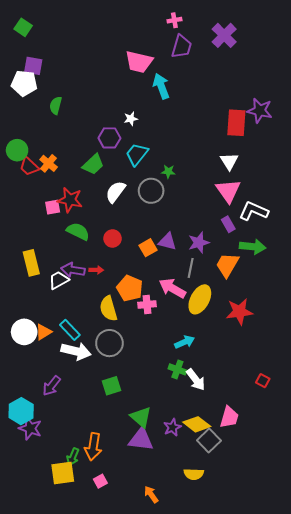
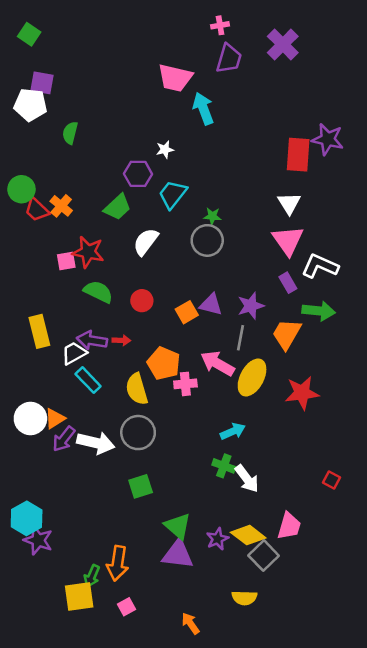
gray circle: (151, 191) -> (207, 240), moved
cyan rectangle: (70, 330) -> (88, 380), moved
purple arrow: (52, 386) -> (64, 439), moved

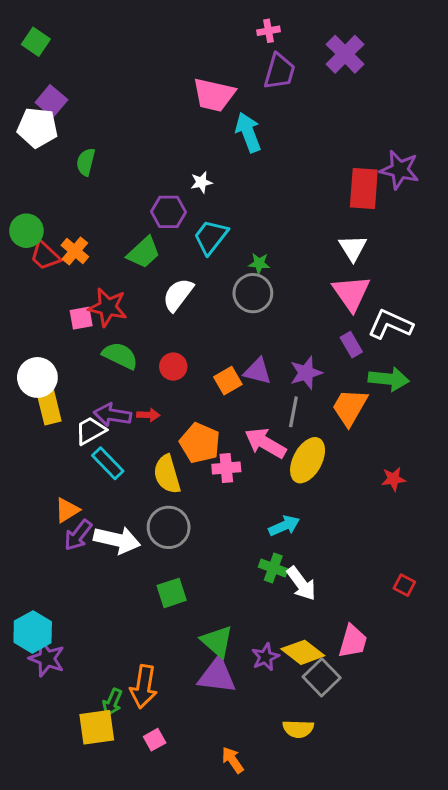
purple square: (42, 83) -> (51, 101), turned 30
red star: (302, 393) -> (393, 479), moved, size x0.6
white circle: (30, 418) -> (37, 377), moved

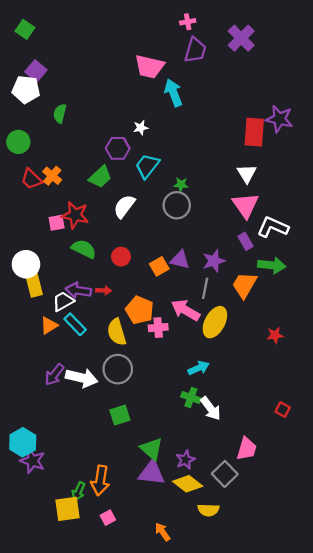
green circle: (26, 231) -> (18, 142), moved
orange triangle: (67, 510) -> (49, 325), moved
yellow diamond: (303, 652) -> (188, 484), moved

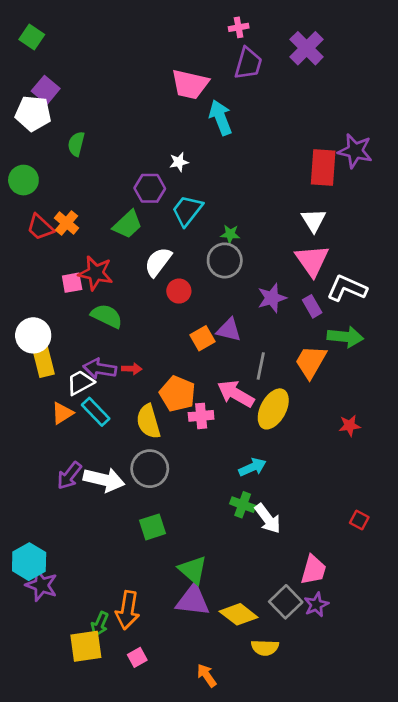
red circle: (121, 257) -> (179, 291), moved
purple star: (214, 261) -> (272, 298), moved
purple star: (185, 460) -> (316, 605), moved

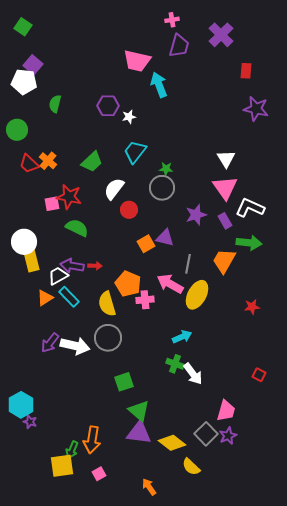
red rectangle: (323, 168) -> (246, 71), moved, size x0.6
purple hexagon: (150, 188) -> (108, 106), moved
green square: (153, 527) -> (124, 382), moved
purple star: (42, 585) -> (30, 422), size x0.6
yellow semicircle: (265, 648) -> (191, 467), turned 42

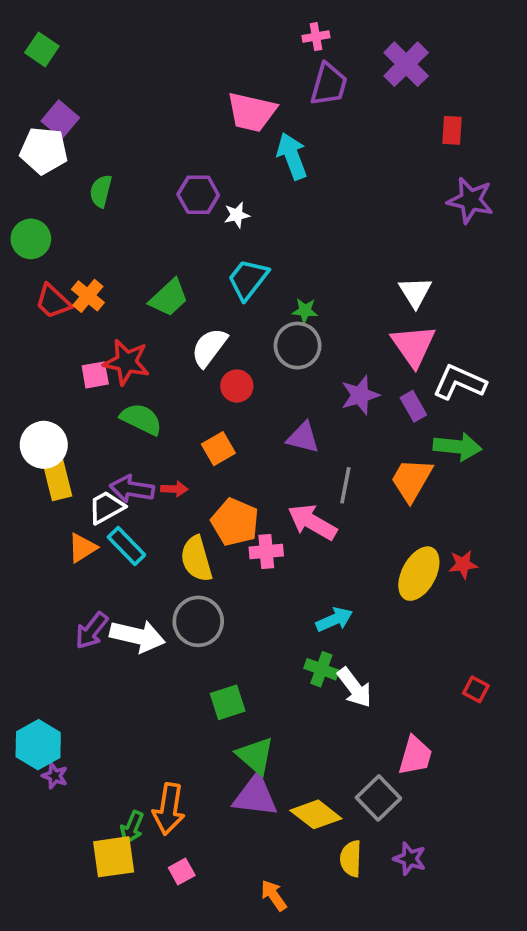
orange square: (146, 244) -> (218, 449), moved
yellow ellipse: (197, 295) -> (419, 574), moved
purple star: (228, 436) -> (410, 859), moved, turned -30
yellow semicircle: (191, 467) -> (351, 859), turned 48

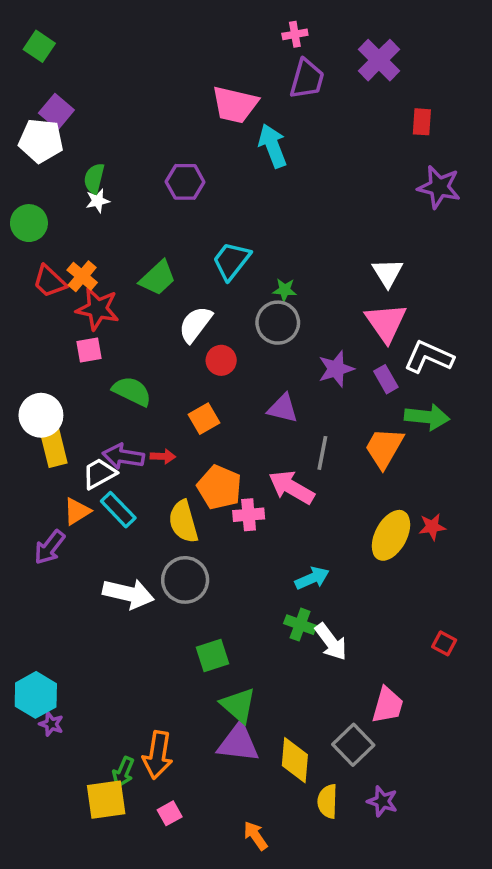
white star: (237, 215) -> (98, 201), moved
red star: (126, 362) -> (98, 309), moved
purple arrow: (92, 631) -> (50, 547), moved
yellow diamond: (316, 814) -> (295, 760), turned 57

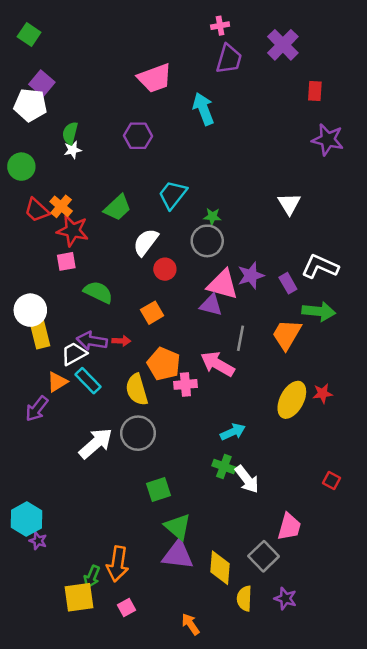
pink trapezoid: (235, 105) -> (155, 78), moved, turned -33
pink triangle: (386, 323) -> (223, 284), moved, turned -40
white arrow: (128, 594) -> (96, 443), turned -54

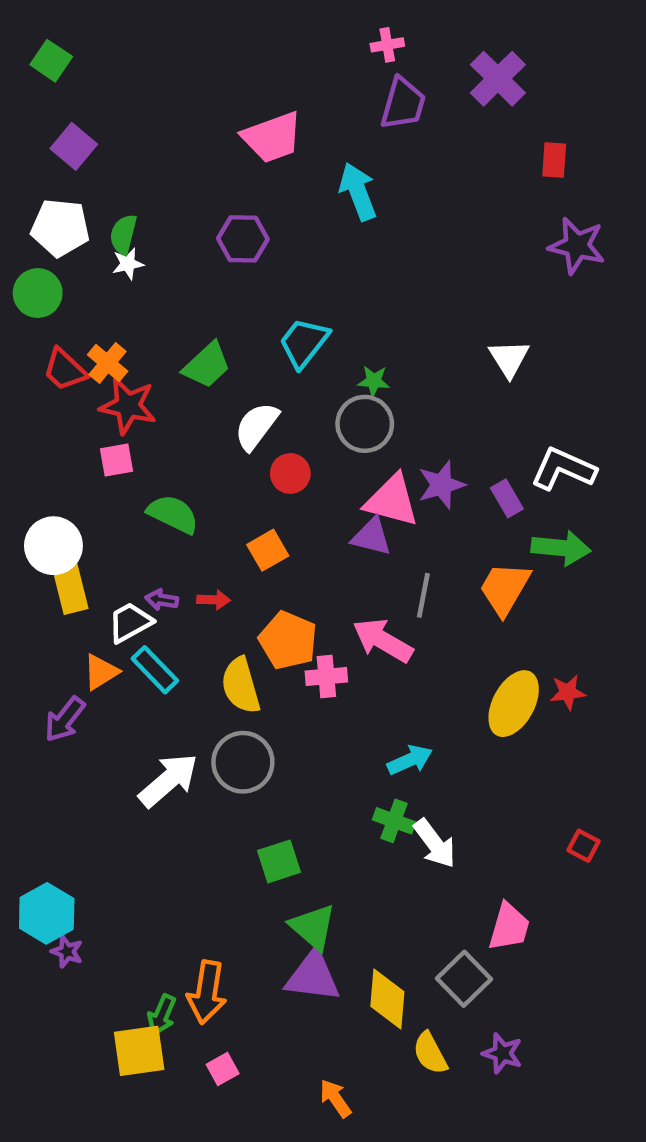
white pentagon: (30, 105) -> (60, 228), moved
purple arrow: (92, 341) -> (162, 600), size x0.6
yellow semicircle: (244, 598) -> (430, 1053), turned -30

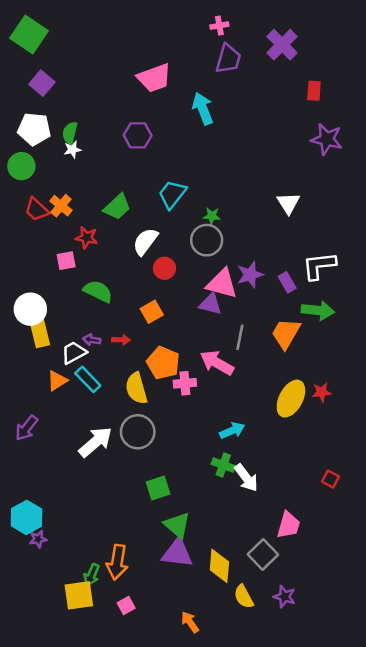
green square: (51, 61) -> (29, 34), size x1.6
red star: (128, 406) -> (87, 238), moved, size x0.7
white L-shape: (563, 469) -> (319, 266), turned -30
purple arrow: (65, 719) -> (27, 428), moved
purple star: (67, 952) -> (38, 539), turned -30

